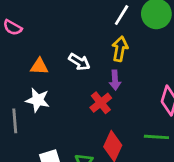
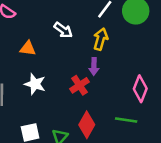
white arrow: (79, 62) -> (63, 30), moved
white star: (38, 100) -> (35, 84), moved

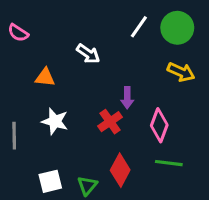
yellow arrow: (101, 39) -> (181, 72), moved, turned 100
pink diamond: (140, 89) -> (159, 125), moved

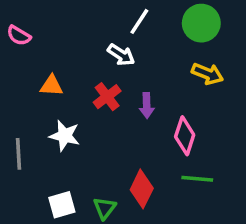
white line: (139, 27) -> (139, 21), moved
white arrow: (88, 54) -> (121, 55), moved
red cross: (110, 122) -> (107, 97), moved

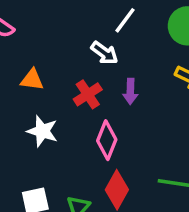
purple arrow: (147, 106) -> (130, 91), moved
pink diamond: (185, 136) -> (107, 140), moved

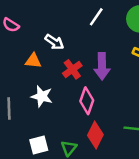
white arrow: (104, 53) -> (54, 42), moved
purple arrow: (130, 91) -> (102, 66), size x1.5

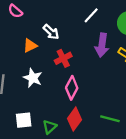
orange triangle: (33, 61) -> (30, 46), turned -40
purple arrow: (102, 66) -> (102, 45), moved

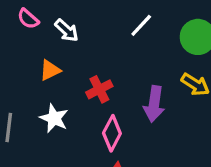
white arrow: (51, 32) -> (67, 30), moved
purple arrow: (102, 45) -> (154, 104), moved

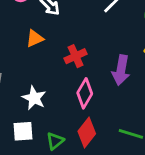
white star: (54, 118) -> (34, 98), moved

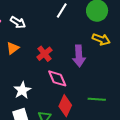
pink diamond: (85, 93) -> (57, 78), turned -40
white star: (34, 98) -> (22, 90), turned 30

